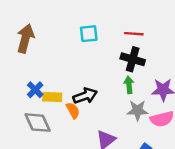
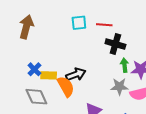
red line: (134, 34) -> (104, 25), moved
green arrow: (129, 85) -> (125, 65), moved
orange semicircle: (73, 110) -> (66, 87), size x1.5

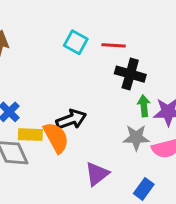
cyan square: (79, 23) -> (76, 42), turned 35
yellow rectangle: (49, 75) -> (30, 135), moved

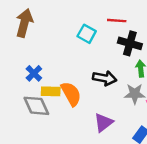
cyan square: (76, 42) -> (87, 34), moved
black arrow: (71, 119) -> (105, 78), moved, turned 30

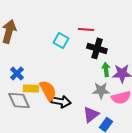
black arrow: (105, 78) -> (61, 101), moved
purple triangle: (103, 123) -> (91, 114), moved

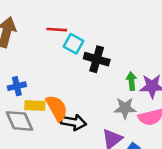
red line: (86, 29) -> (57, 30), moved
black cross: (97, 48) -> (97, 59), moved
blue cross: (17, 73) -> (17, 86), turned 32

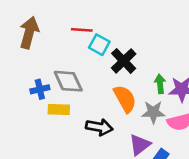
black cross: (97, 59) -> (124, 61), turned 30
orange semicircle: (57, 108) -> (125, 99), moved
gray diamond: (19, 121) -> (68, 81), moved

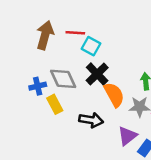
brown arrow: (29, 33) -> (45, 35), moved
black cross: (124, 61) -> (97, 74), moved
yellow rectangle: (59, 110) -> (55, 104), turned 60

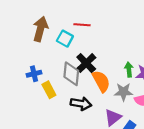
red line: (75, 33) -> (82, 25), moved
cyan square: (91, 46) -> (65, 39), moved
gray diamond: (63, 79) -> (71, 74), moved, turned 30

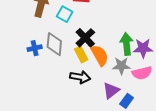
green arrow: (129, 69) -> (127, 44), size x1.5
gray diamond: (71, 74) -> (54, 44), moved
yellow rectangle: (49, 90) -> (81, 54), moved

